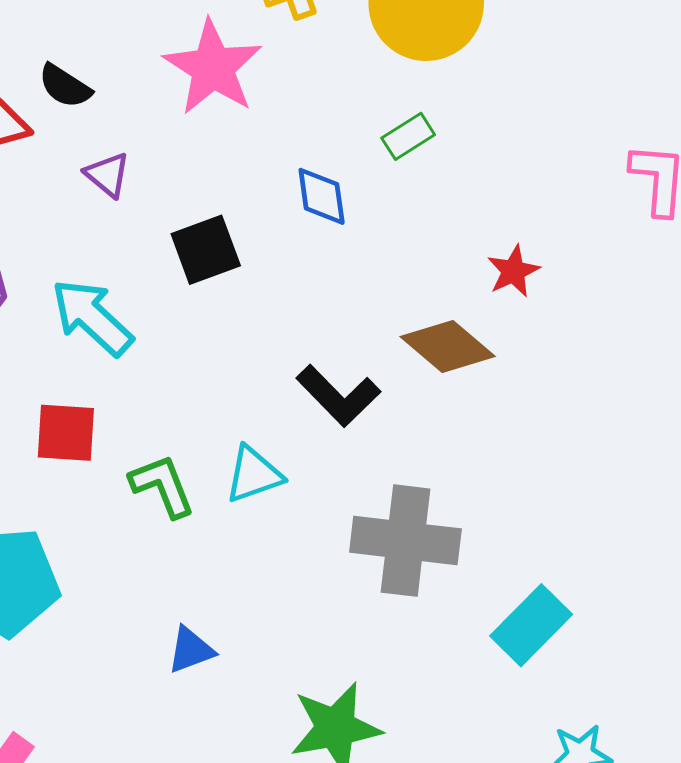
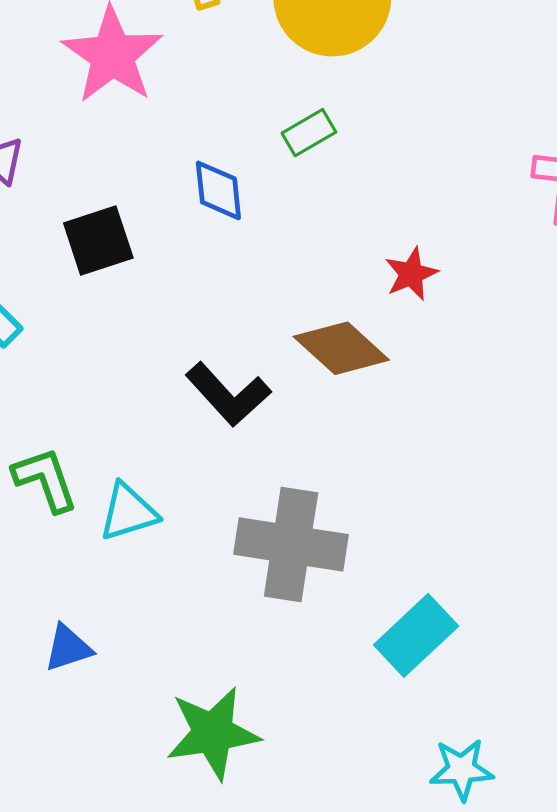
cyan triangle: (254, 475) -> (128, 512), moved

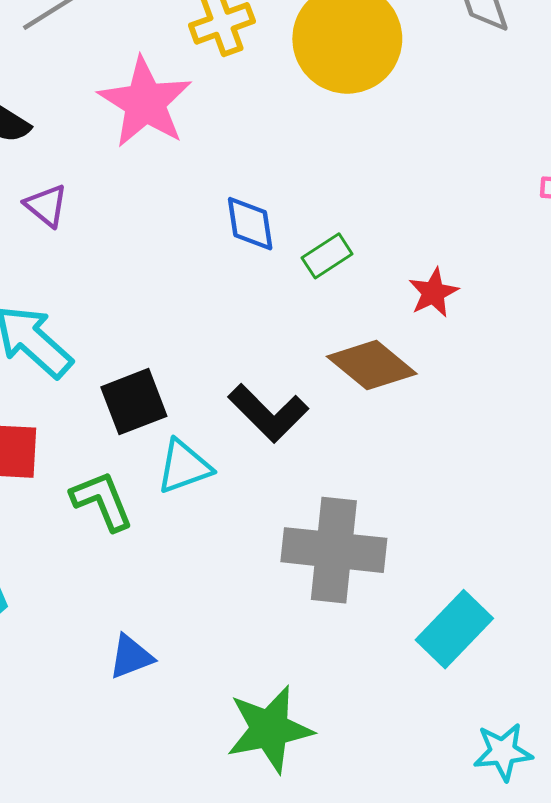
green rectangle: (309, 133) -> (327, 256), moved
black square: (98, 241) -> (134, 402), moved
cyan triangle: (128, 512) -> (184, 467), moved

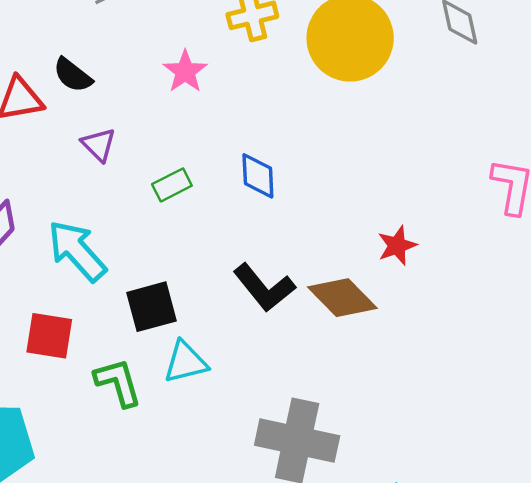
pink star: (145, 102) -> (185, 71), size x0.6
green rectangle: (327, 256) -> (172, 185), moved
black L-shape: (268, 413) -> (264, 288), moved

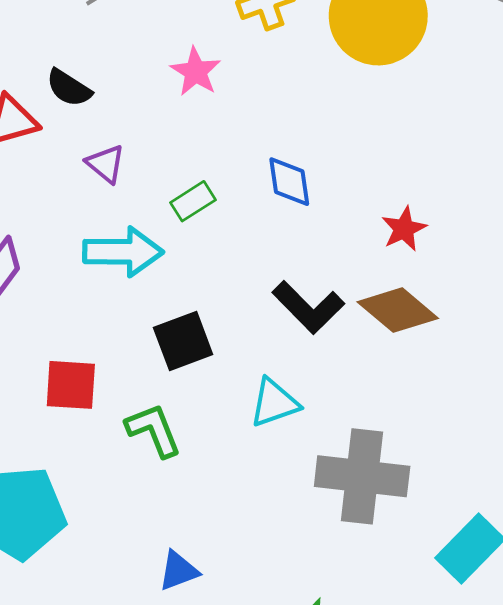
red star: (397, 246) -> (404, 229), moved
cyan arrow: (77, 251) -> (123, 252), moved, turned 138
cyan triangle: (186, 362) -> (274, 403), moved

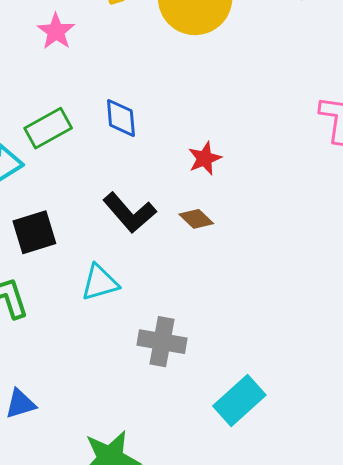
green rectangle: (193, 201) -> (48, 128), size x1.4
brown diamond: (398, 310) -> (196, 219), size x0.6
gray cross: (362, 476) -> (162, 342), size x0.7

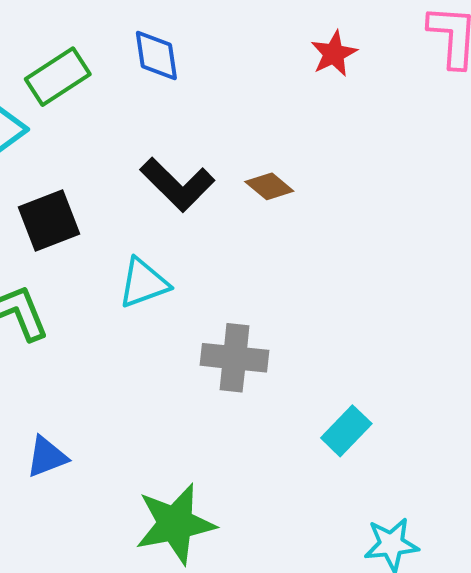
red star: (205, 158) -> (334, 54), moved
cyan rectangle: (239, 400) -> (346, 431), size x0.7

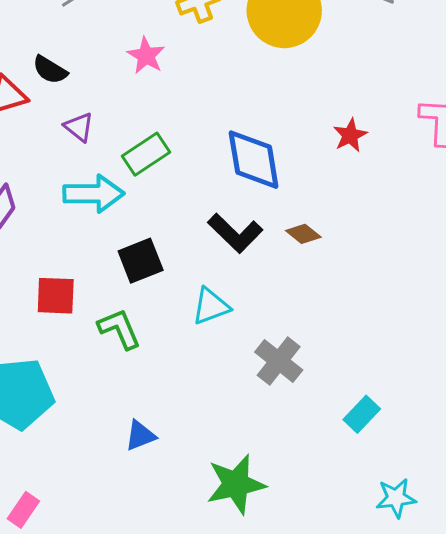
blue diamond: (156, 56) -> (254, 160), moved, size x1.6
gray cross: (235, 358) -> (279, 361), turned 33

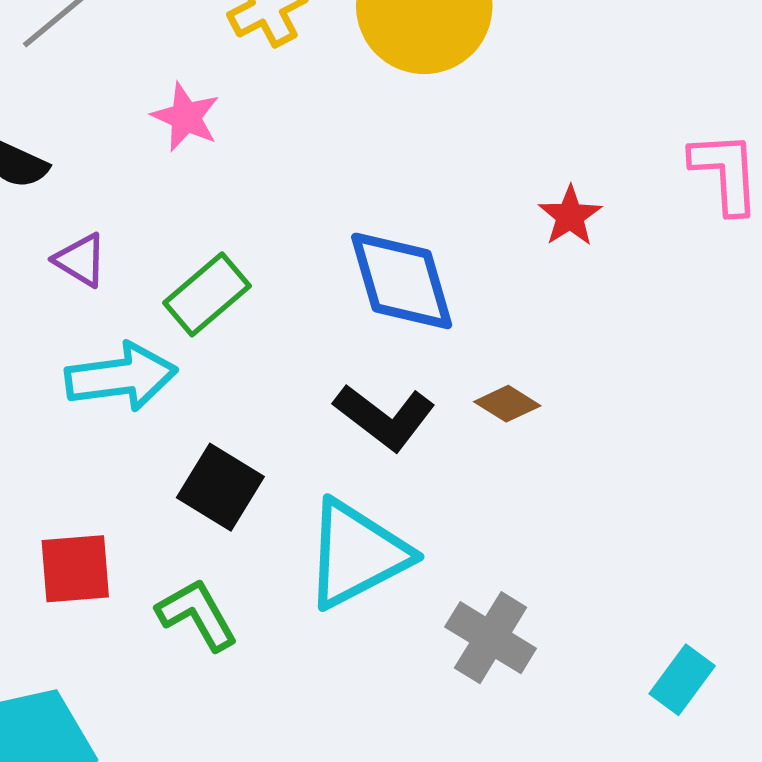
black square: (141, 261) -> (220, 487), turned -30
cyan triangle: (211, 306) -> (357, 554), size x1.6
cyan rectangle: (362, 414) -> (682, 680), moved

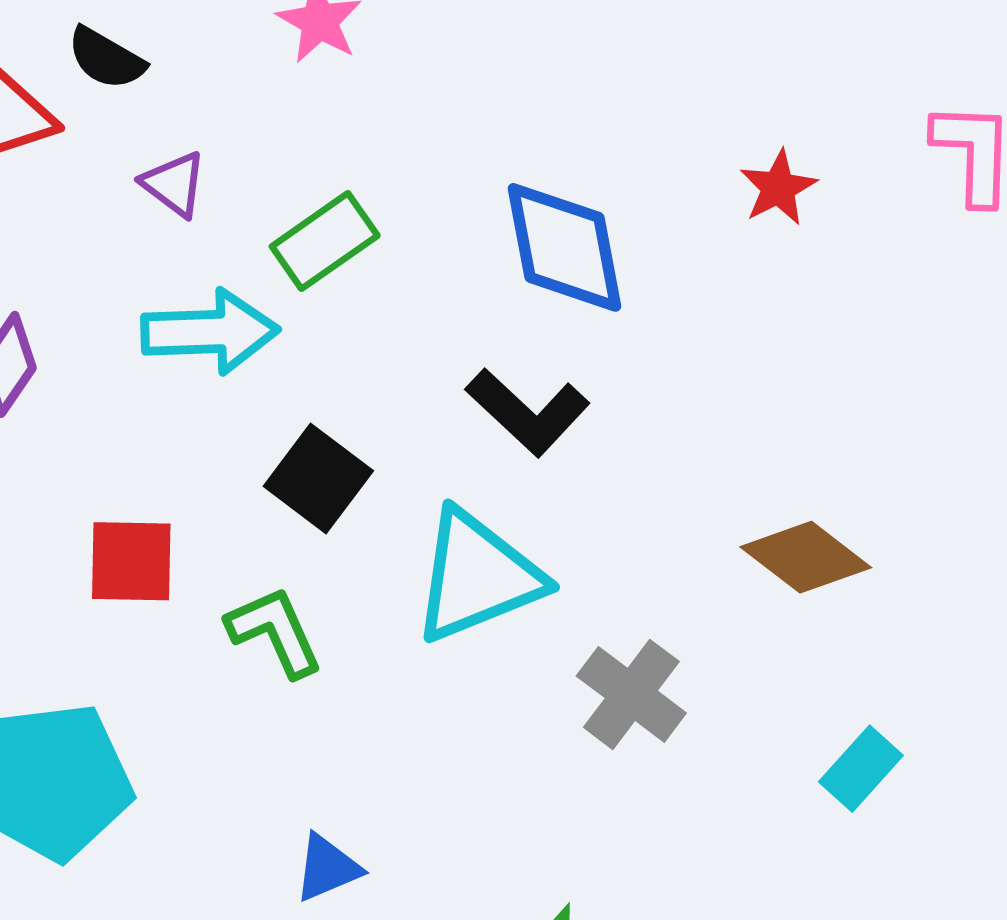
brown diamond: (507, 404) -> (806, 557), moved, size x1.6

